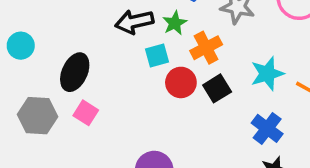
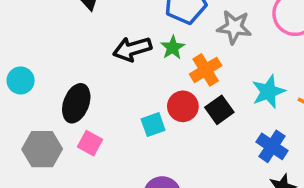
cyan square: (157, 56) -> (153, 125), moved

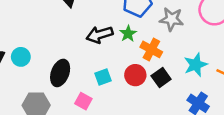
orange cross: (206, 70) -> (151, 49), turned -30
cyan square: (153, 125) -> (103, 77), moved
pink square: (90, 143) -> (83, 101), moved

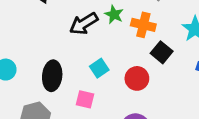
red circle: (135, 75) -> (137, 78), moved

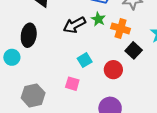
black ellipse: (52, 76) -> (29, 35), moved

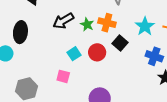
green star: (98, 19) -> (87, 25), moved
red circle: (113, 70) -> (97, 52), moved

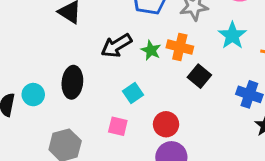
cyan star: (145, 26) -> (232, 35), moved
black ellipse: (20, 32) -> (72, 82), moved
red circle: (97, 52) -> (166, 124), moved

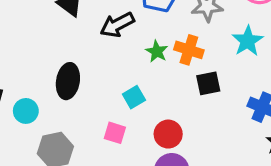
black arrow: (116, 46) -> (117, 25), moved
black square: (199, 76) -> (208, 83), turned 35
cyan circle: (33, 95) -> (26, 111), moved

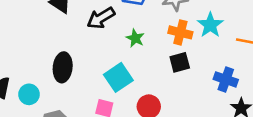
orange cross: (189, 50) -> (180, 32), moved
cyan square: (134, 97) -> (118, 77), size x1.5

